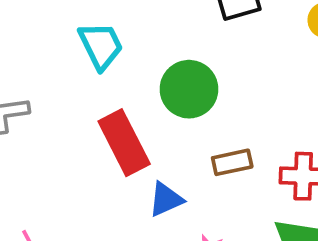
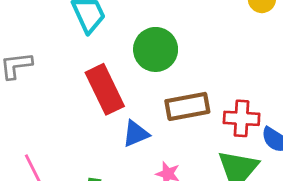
brown rectangle: (232, 162) -> (187, 106), size x1.4

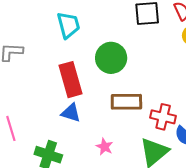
blue triangle: (136, 134) -> (71, 113), moved, turned 30

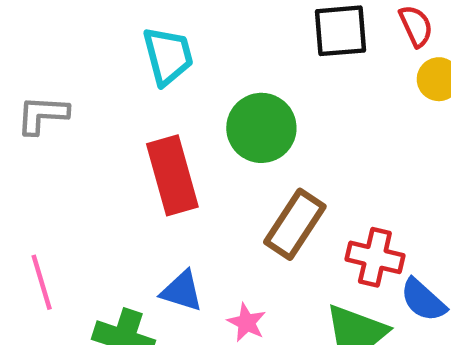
brown rectangle: (126, 102) -> (295, 224), turned -56
blue triangle: (71, 113) -> (182, 291), moved

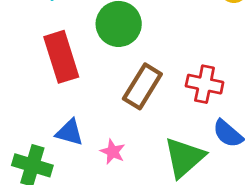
red cross: (375, 257) -> (205, 84), moved

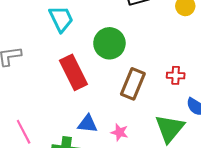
red cross: (205, 84) -> (176, 75), size x0.7

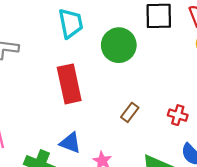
green circle: (109, 43) -> (119, 45), moved
brown rectangle: (133, 84) -> (130, 112), size x0.6

